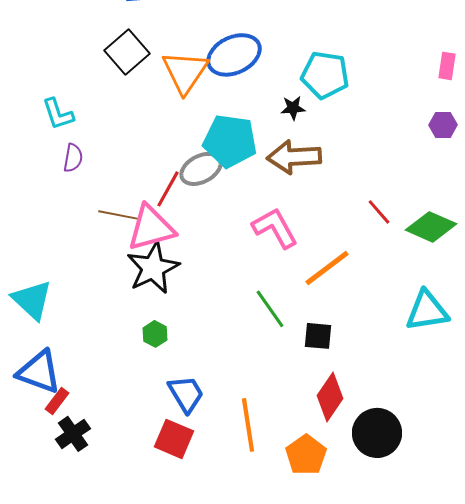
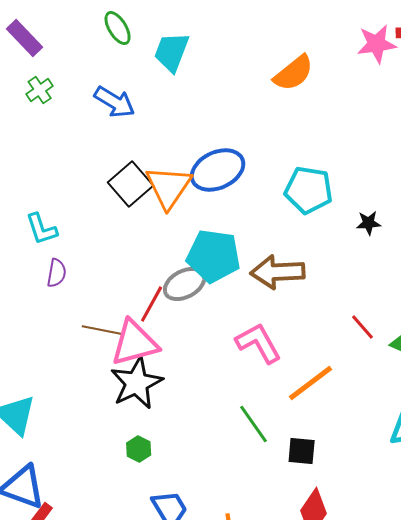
black square: (127, 52) -> (131, 184), moved
black star: (293, 108) -> (369, 223), moved

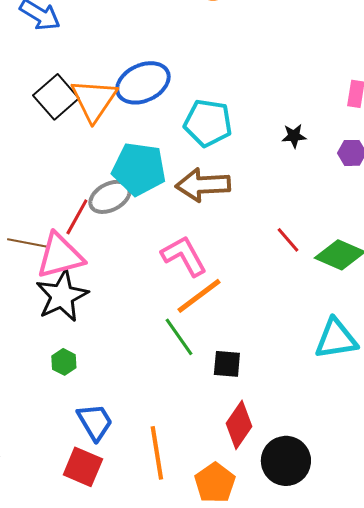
cyan pentagon: (309, 190) -> (208, 123), moved
orange line: (311, 383) -> (199, 296), moved

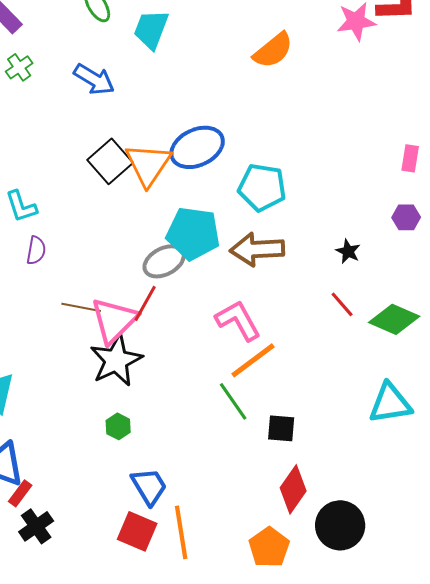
black star: (294, 136) -> (348, 251), moved, turned 30
red line: (77, 217) -> (145, 303), moved
pink triangle: (60, 256) -> (114, 320), turned -30
orange line: (157, 453) -> (181, 532), moved

